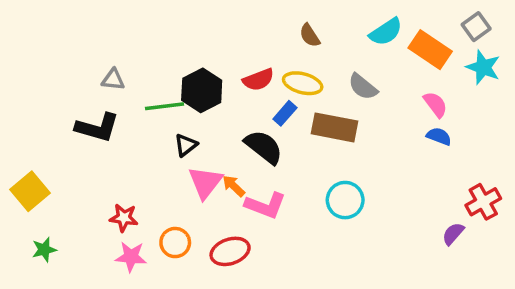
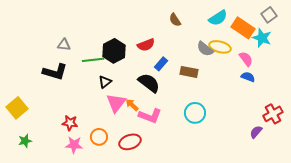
cyan star: (483, 67) -> (262, 38), moved
yellow ellipse: (303, 83) -> (220, 47), moved
brown rectangle: (334, 127) -> (189, 72), size x0.7

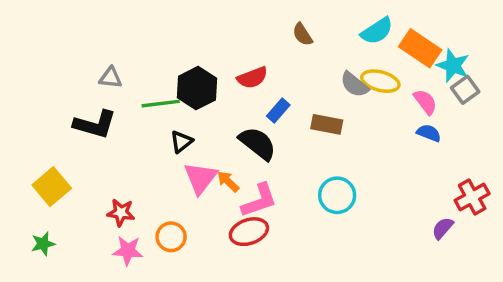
gray square: (269, 15) -> (465, 90), moved
yellow square: (17, 108) -> (52, 187), moved
pink L-shape: (150, 116) -> (259, 200), turned -40
red ellipse: (130, 142) -> (249, 232), moved

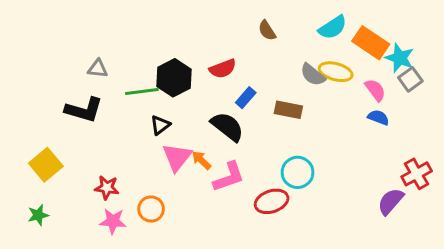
purple semicircle: (443, 228) -> (391, 201), size x1.4
red ellipse: (249, 232) -> (272, 201), moved

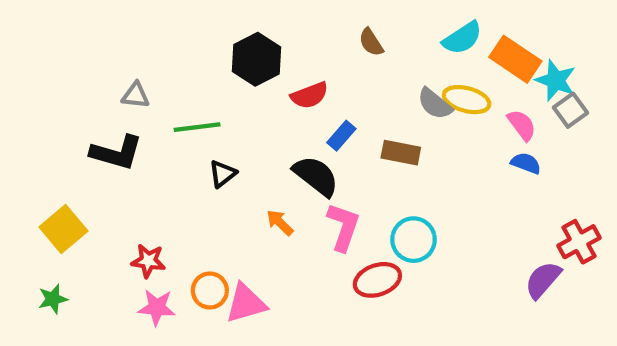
black hexagon: (174, 78) -> (256, 59), moved
pink triangle: (177, 157) -> (246, 303), moved, turned 36
pink L-shape: (229, 177) -> (343, 227), moved, turned -52

